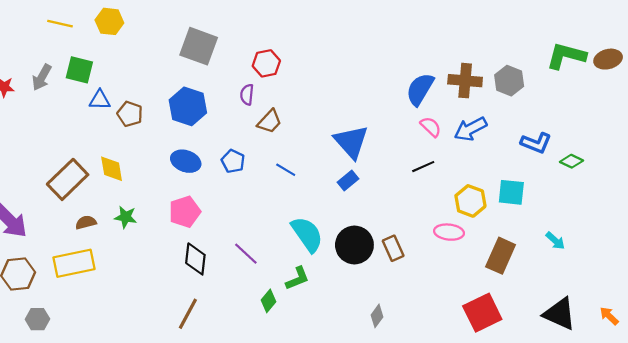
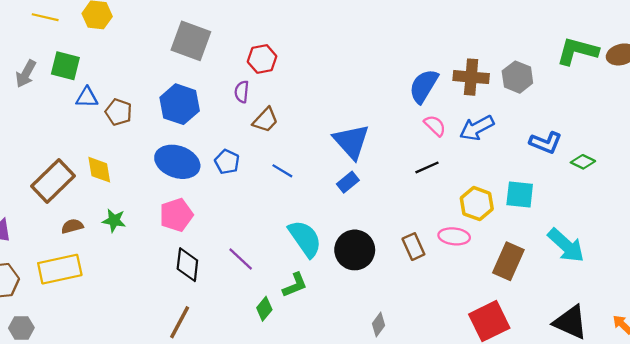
blue ellipse: (186, 161) -> (177, 162), size x1.4
cyan arrow: (555, 241) -> (566, 245), size x1.8
brown rectangle: (393, 248) -> (413, 247), moved

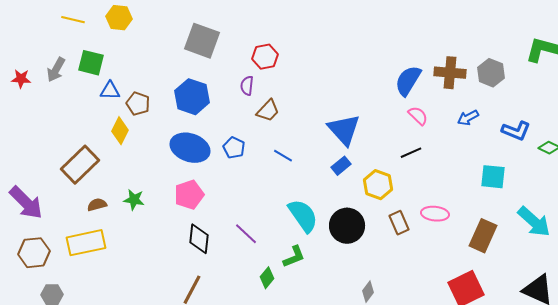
blue arrow: (477, 128) -> (468, 118), moved, size x0.7
yellow diamond: (99, 170) -> (120, 131), moved, turned 36
yellow hexagon: (477, 204) -> (378, 185), moved

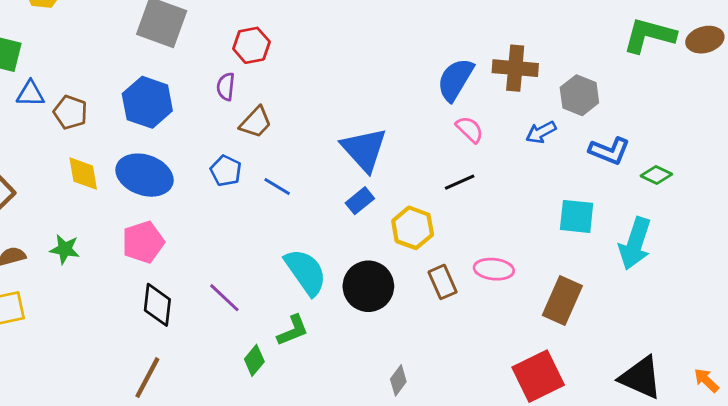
gray hexagon: (491, 73) -> (579, 95), moved
yellow diamond: (120, 131) -> (83, 174), moved, turned -36
blue pentagon: (234, 148) -> (226, 171), moved
cyan arrow: (534, 222) -> (635, 243), moved, turned 66

